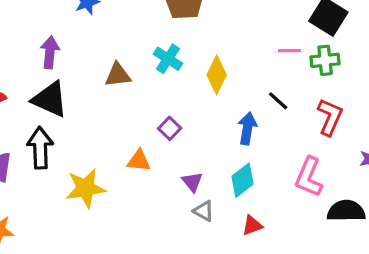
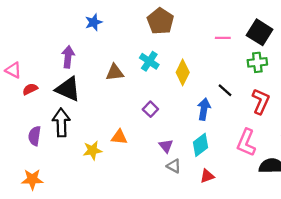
pink line: (289, 51) -> (223, 38), moved
orange triangle: (139, 161) -> (119, 137), moved
yellow star: (85, 188) -> (92, 150), size x0.7

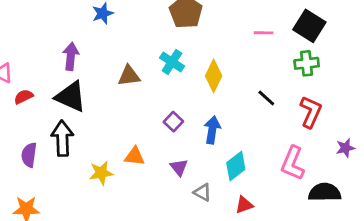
blue arrow: (204, 109) -> (212, 130), moved
purple triangle: (166, 146) -> (179, 167), moved

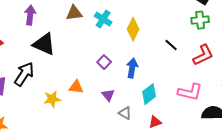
brown triangle: (129, 76) -> (74, 13), moved
black triangle: (71, 97) -> (44, 44), moved
red L-shape: (311, 112) -> (203, 55), turned 40
black arrow: (62, 138) -> (24, 74), turned 35
pink L-shape: (293, 163) -> (190, 92), turned -100

